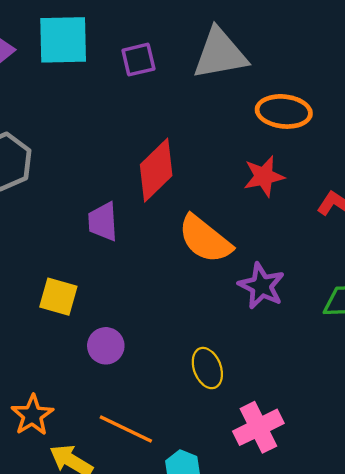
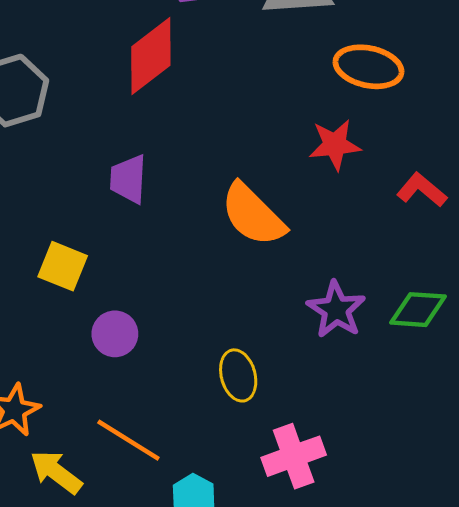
red diamond: (156, 170) -> (151, 56), moved
purple star: (261, 286) -> (336, 310), moved

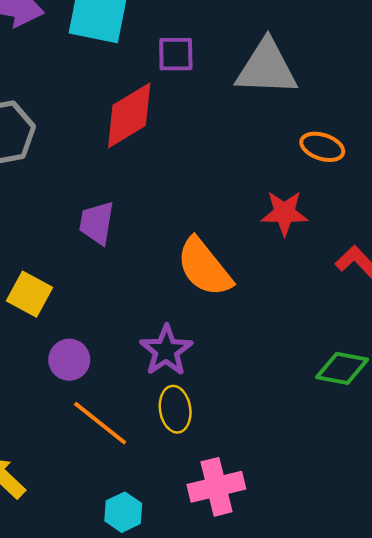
orange ellipse: (368, 67) -> (322, 147), size x0.7
purple star: (336, 310) -> (166, 350), moved
orange line: (128, 440) -> (100, 423), moved

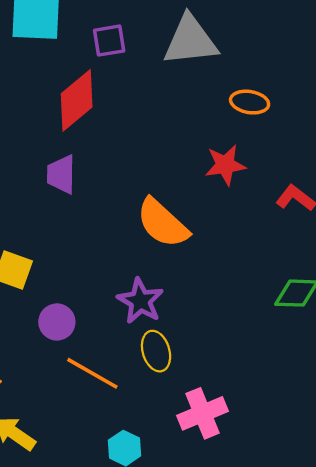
purple trapezoid: (97, 223) -> (61, 174), moved

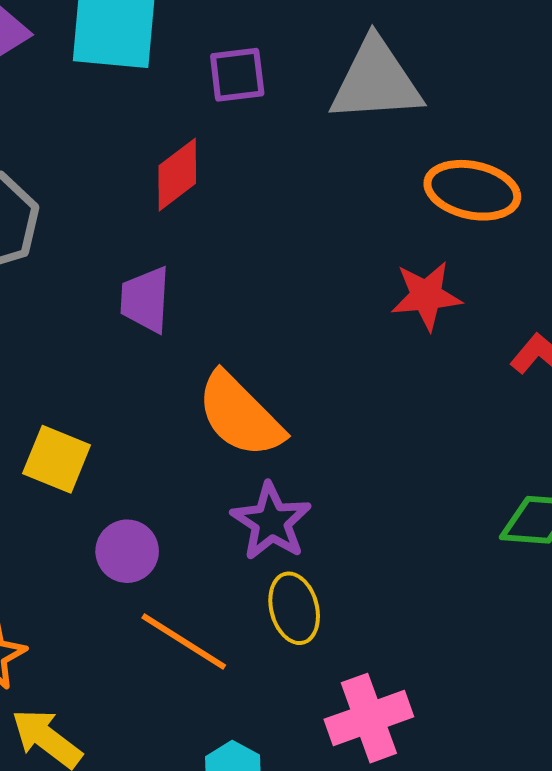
red diamond: (77, 100) -> (177, 175), size x0.7
orange ellipse: (250, 102) -> (472, 190), size x1.4
orange semicircle: (163, 223) -> (240, 415), moved

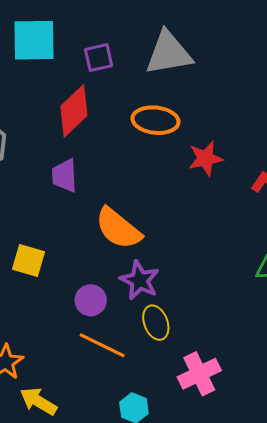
red diamond: (177, 175) -> (74, 111), size x1.4
orange ellipse: (472, 190) -> (156, 120), moved
purple circle: (127, 551) -> (91, 300), moved

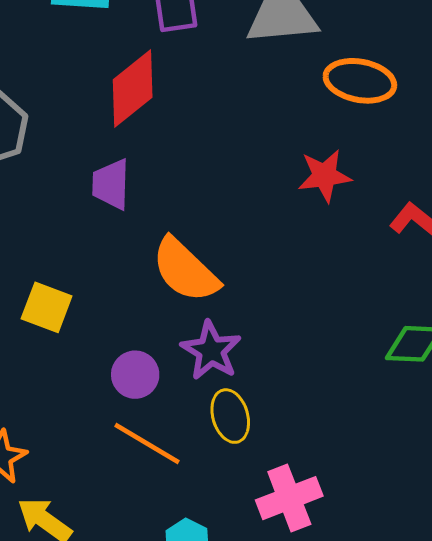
orange ellipse: (156, 120) -> (360, 81), moved

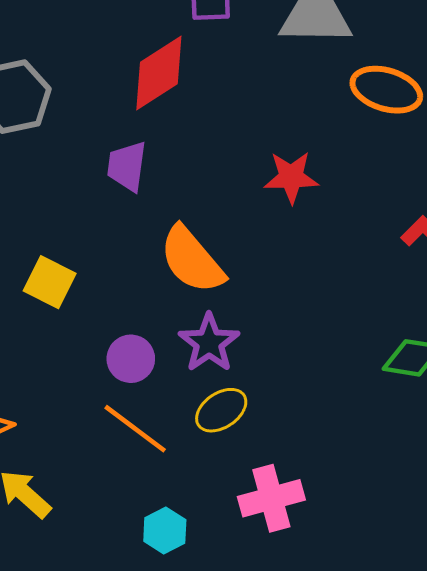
red star: (325, 176) -> (291, 177), moved
yellow ellipse: (230, 416) -> (221, 410), turned 66

